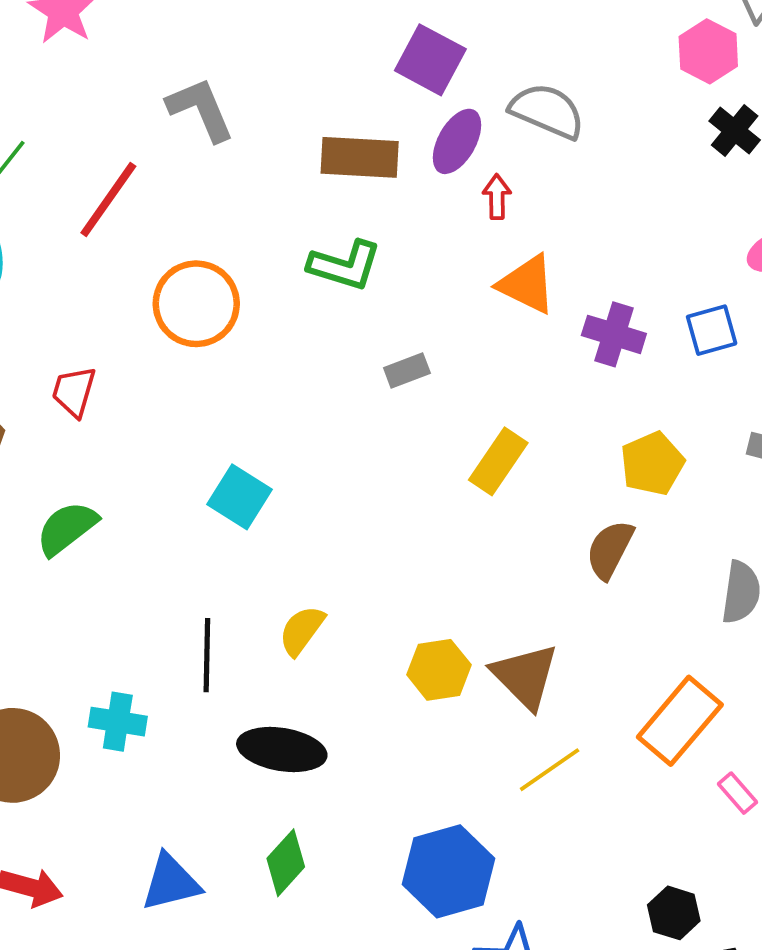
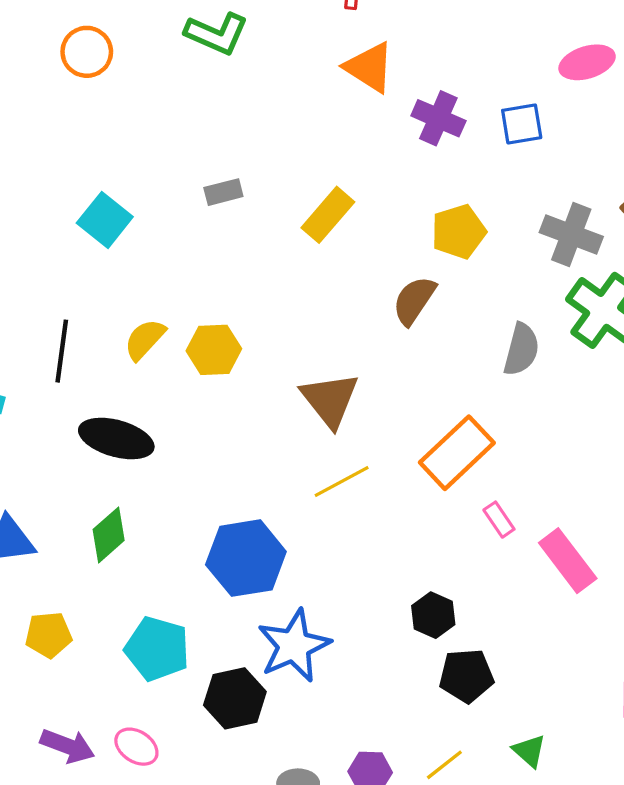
orange circle: (196, 304) -> (87, 52), size x0.7
gray rectangle: (407, 371) -> (223, 192), moved
yellow hexagon: (439, 670) -> (214, 350), moved

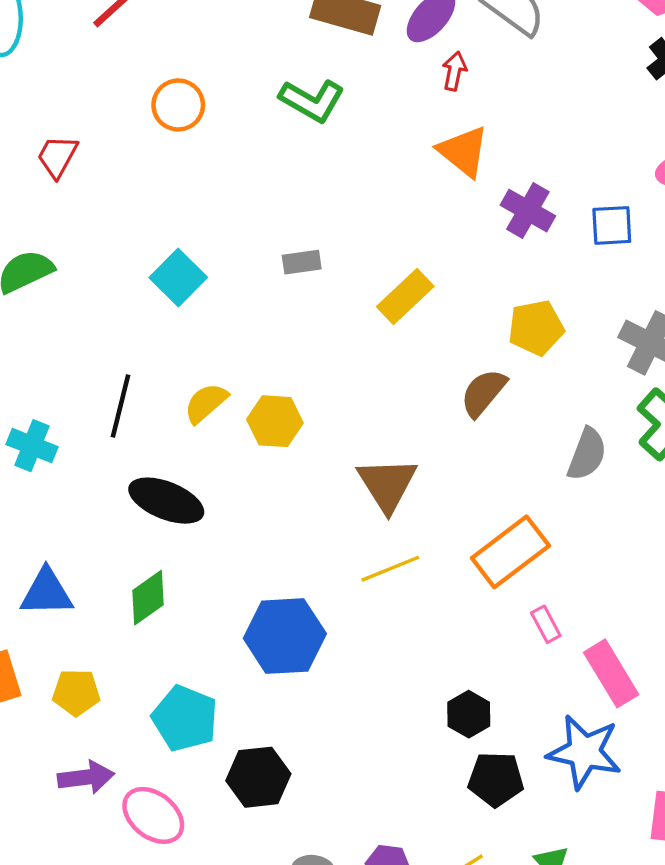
blue star: (294, 646) -> (584, 752), moved, turned 30
purple arrow: (67, 746) -> (86, 777), moved, turned -34
pink ellipse: (136, 747) -> (153, 815), size x1.4

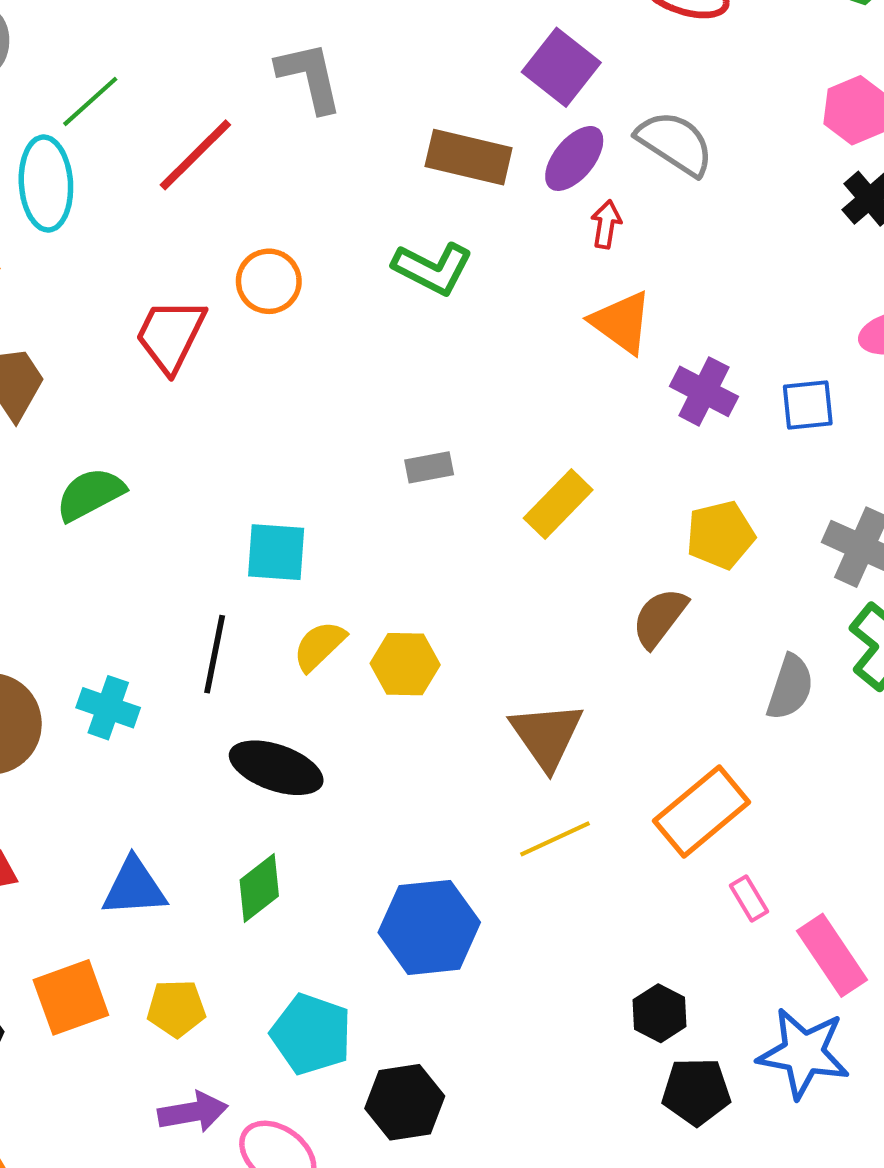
red trapezoid: (57, 156) -> (171, 335), moved, size x1.4
cyan square: (178, 278) -> (276, 552), moved, turned -38

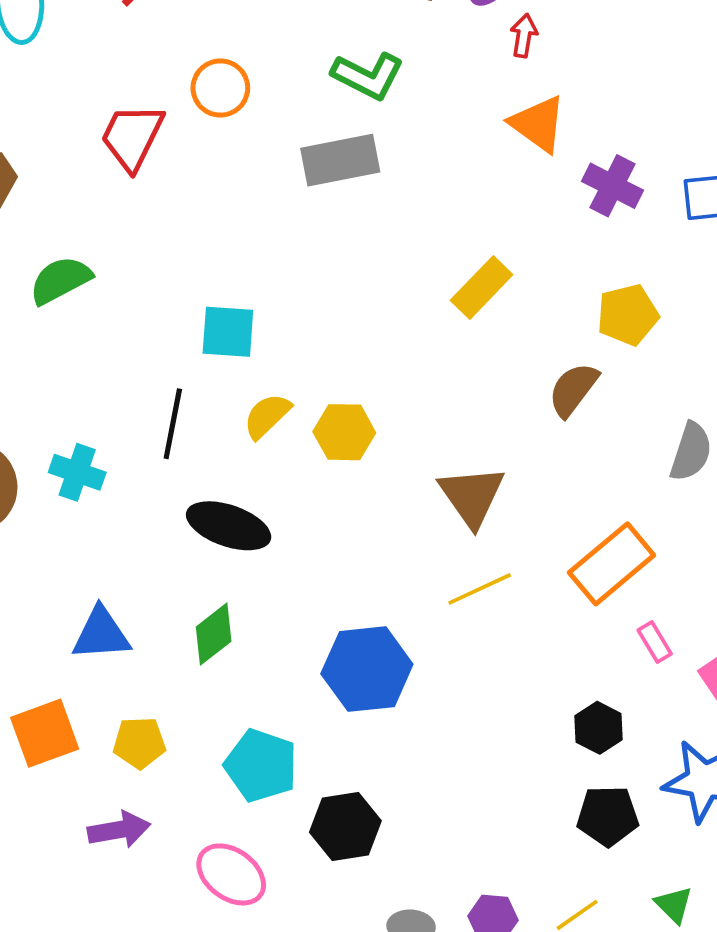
gray rectangle: (429, 467) -> (340, 160), moved, size x1.8
black hexagon: (659, 1013) -> (598, 728), moved
purple arrow: (193, 1112) -> (119, 830), moved

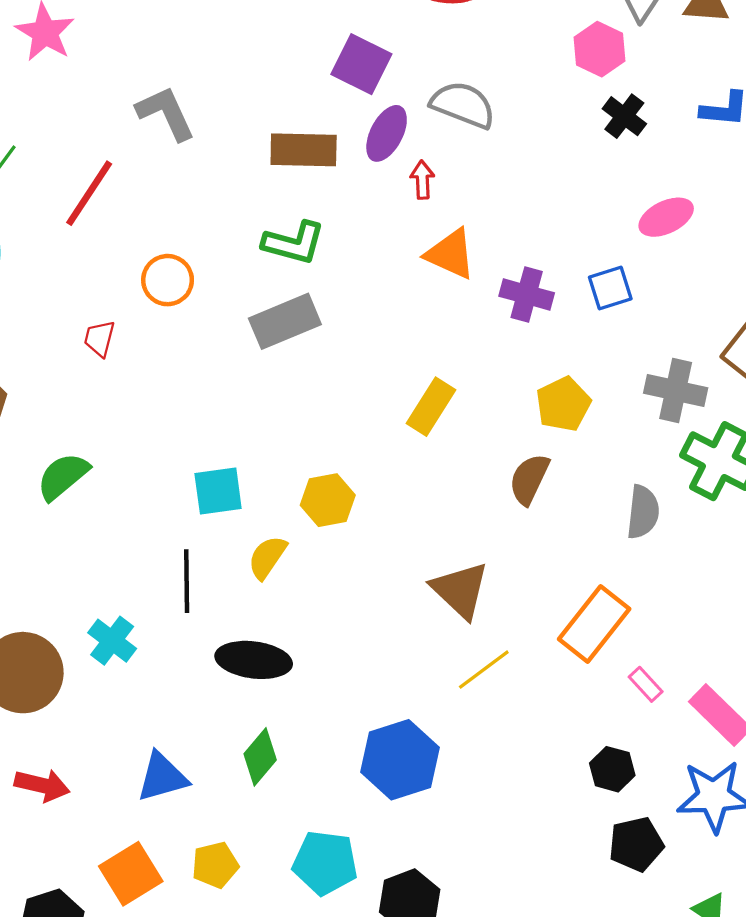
red trapezoid: (132, 137) -> (100, 339), size x0.6
yellow hexagon: (344, 432) -> (328, 500), moved
cyan cross: (77, 472) -> (112, 641), turned 30

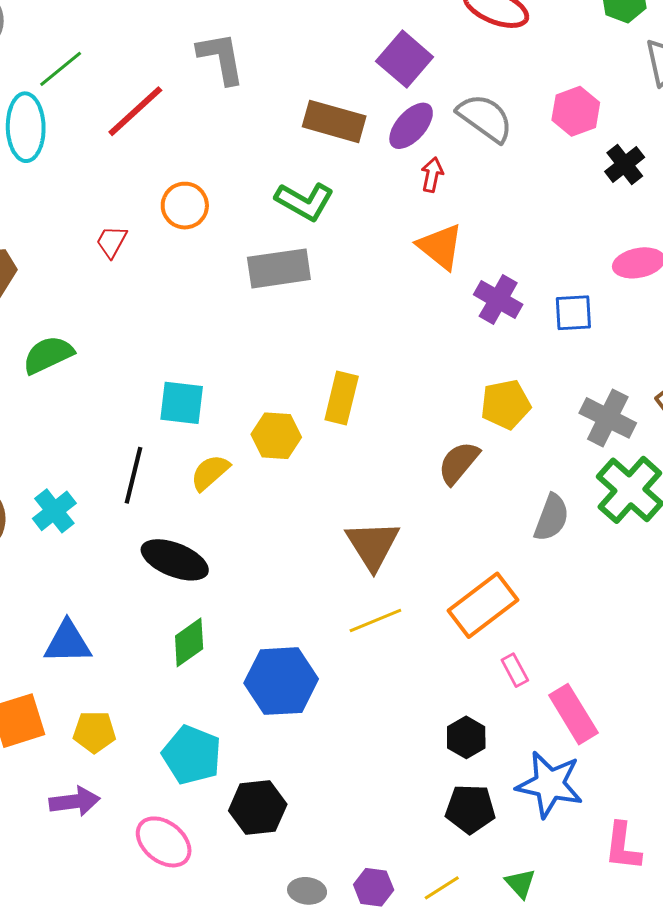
pink hexagon: (599, 49) -> (576, 111), moved
yellow rectangle: (431, 407) -> (342, 398), moved, turned -33
green diamond: (260, 757) -> (189, 642), moved

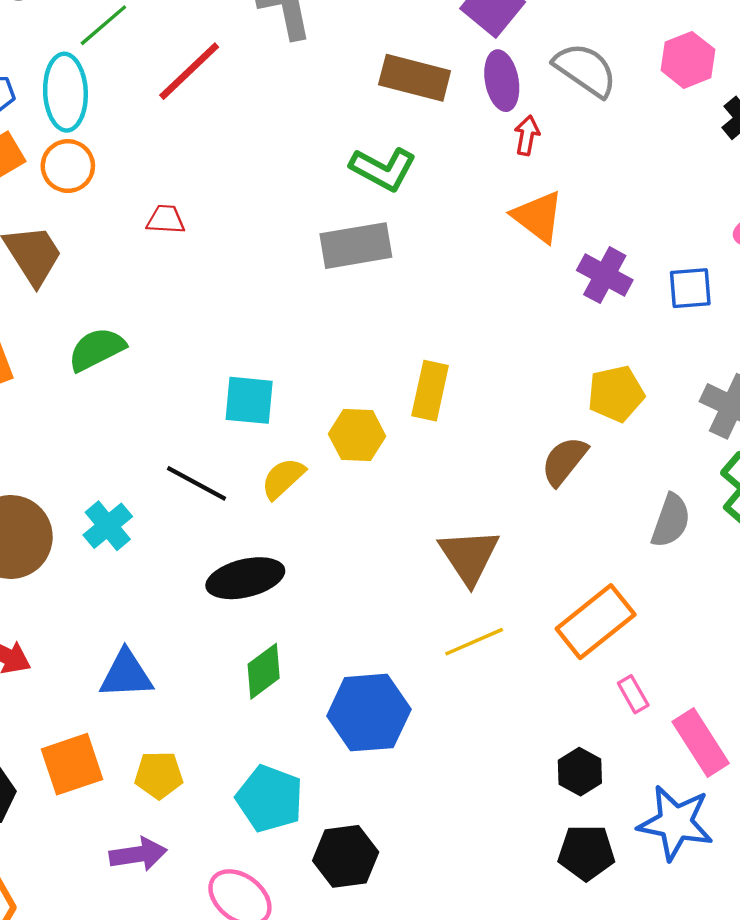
purple ellipse: (411, 126) -> (502, 81), turned -51
orange circle: (185, 206) -> (68, 166), moved
red trapezoid: (112, 242) -> (166, 219), turned 66
black line: (134, 475) -> (196, 483), turned -74
black ellipse: (175, 560) -> (245, 578), turned -34

